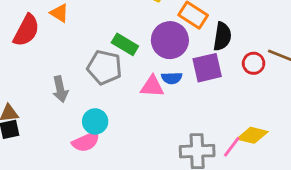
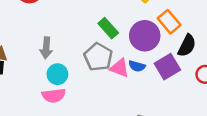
gray pentagon: (104, 67) -> (98, 57), moved
purple square: (207, 68) -> (167, 67), turned -35
cyan circle: (95, 121) -> (57, 74), moved

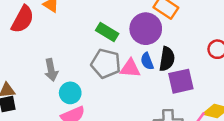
black semicircle: (187, 46) -> (167, 59), moved
blue semicircle: (137, 66) -> (147, 61), turned 70
purple square: (167, 67) -> (181, 81), moved, turned 35

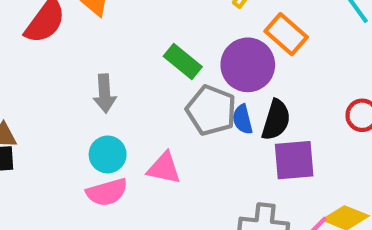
gray pentagon: (106, 64) -> (211, 110), moved
pink triangle: (130, 68) -> (164, 168), moved
gray arrow: (51, 70) -> (105, 94), moved

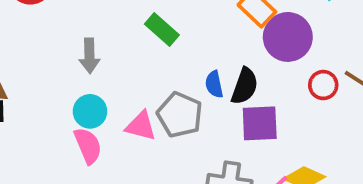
purple circle: (248, 65) -> (288, 37), moved
gray pentagon: (211, 110) -> (180, 115), moved
pink semicircle: (107, 192) -> (88, 146), turned -99

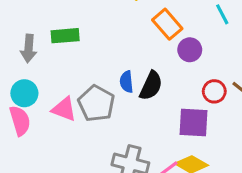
green rectangle: (162, 29) -> (65, 36), moved, turned -52
purple circle: (288, 37) -> (190, 50), size x0.6
purple square: (260, 123) -> (194, 122), moved

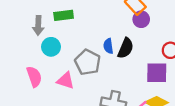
purple circle: (190, 50) -> (141, 19), moved
cyan circle: (24, 93) -> (51, 47), moved
pink triangle: (64, 109) -> (66, 80), moved

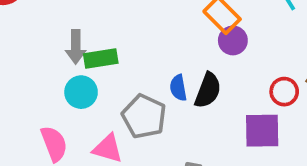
green rectangle: (64, 15) -> (101, 58), moved
gray arrow: (38, 25) -> (76, 47), moved

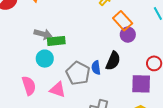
gray arrow: (76, 47) -> (43, 34), turned -78
blue semicircle: (178, 88) -> (96, 68), moved

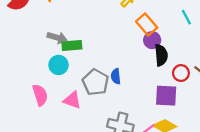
black semicircle: (113, 61) -> (161, 55), moved, turned -30

